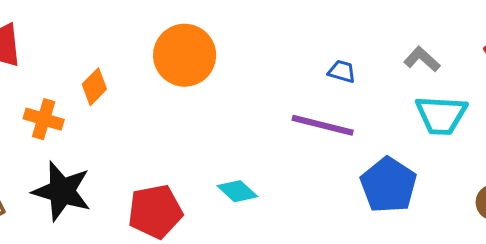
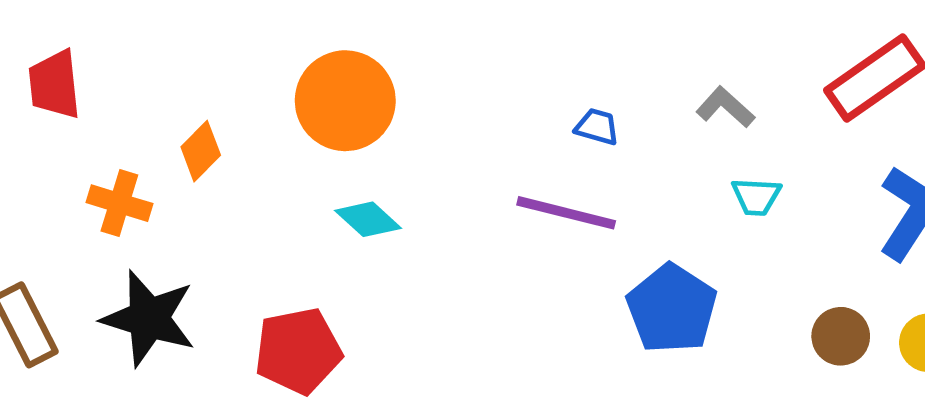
cyan trapezoid: (441, 115) -> (756, 197), size x0.6
cyan diamond: (237, 191) -> (368, 219), moved

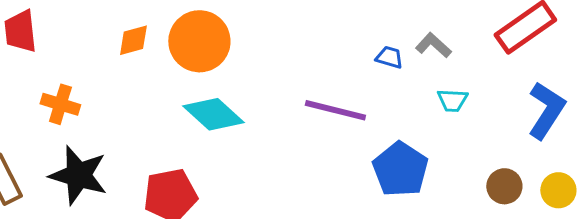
blue trapezoid: (597, 127) -> (389, 57), moved
orange diamond: (201, 151) -> (133, 40), moved, turned 30
cyan diamond: (368, 219) -> (213, 114), size x1.5

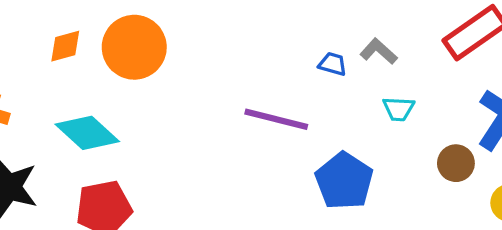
cyan diamond: (213, 114) -> (87, 133), moved
brown circle: (504, 186) -> (456, 163), moved

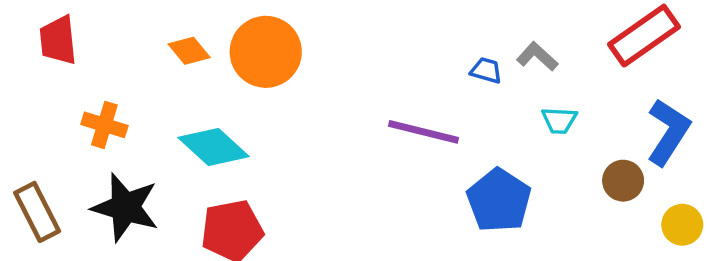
orange diamond: (65, 46) -> (189, 51), turned 66

